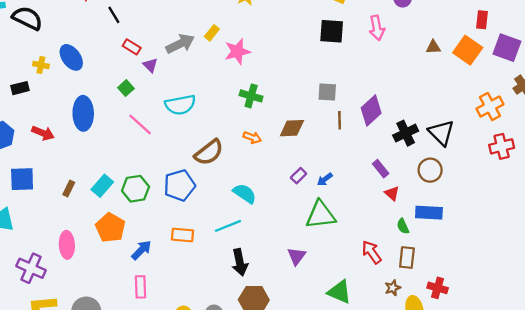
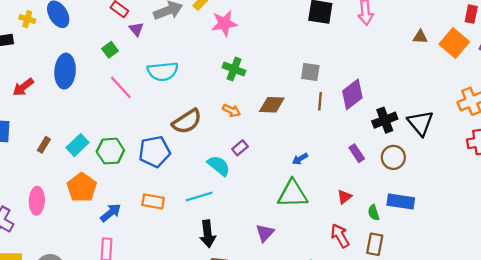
red arrow: (43, 133) -> (23, 87), turned 115
brown circle: (430, 170) -> (393, 157), moved
purple rectangle: (299, 176) -> (240, 148), moved
red triangle: (392, 193) -> (345, 197), moved, turned 35

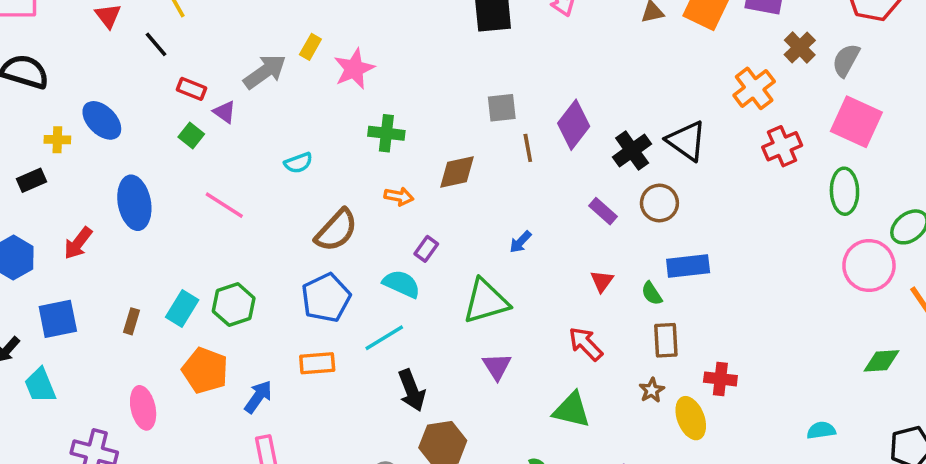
green square: (110, 50) -> (191, 135), moved
cyan semicircle: (163, 71) -> (298, 163), moved, size x0.6
blue pentagon: (154, 152) -> (326, 298), moved
green triangle: (293, 194) -> (486, 301), moved
red arrow: (340, 236) -> (586, 344), moved

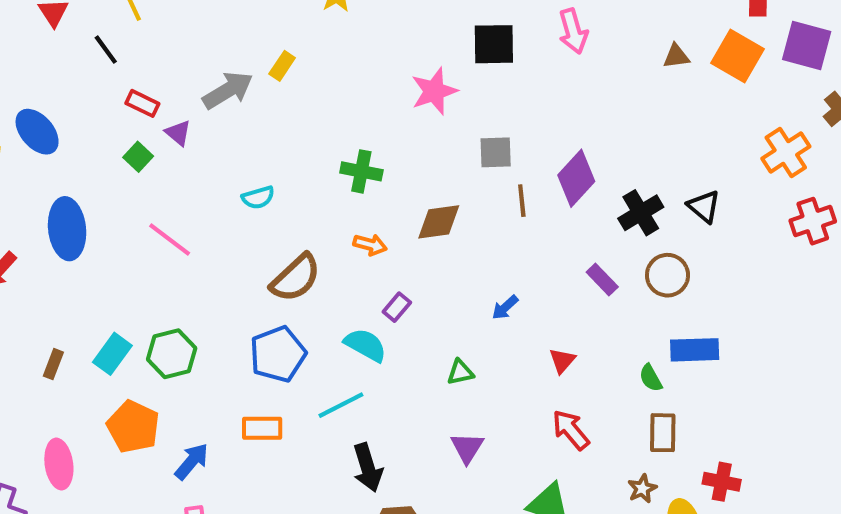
pink star: (354, 69) -> (434, 91), moved
black triangle: (687, 141) -> (704, 206), size x0.7
red triangle: (602, 281) -> (562, 361), moved
green triangle: (486, 301) -> (460, 372), size x0.5

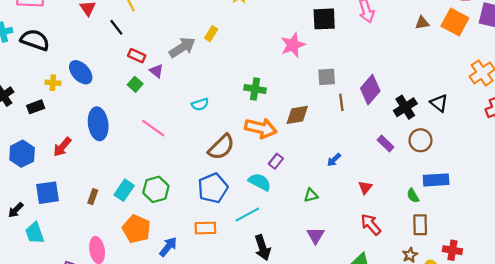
orange arrow: (370, 245) -> (261, 128), size x1.8

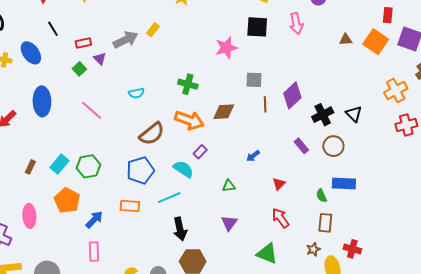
black line: (116, 27) -> (53, 29), moved
red rectangle: (137, 56) -> (83, 43), turned -42

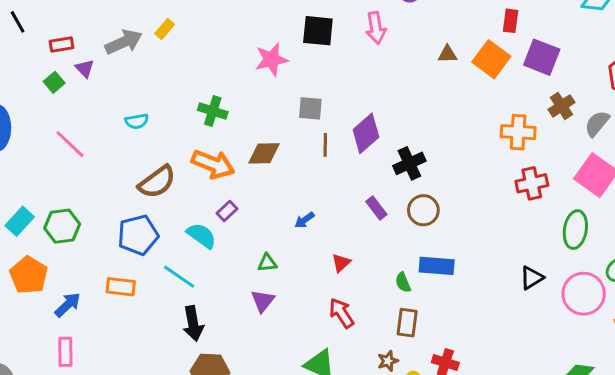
orange cross: (396, 91) -> (518, 132), turned 30
black triangle: (354, 114) -> (532, 278), moved, turned 42
cyan line: (169, 198) -> (179, 277), turned 55
purple triangle: (229, 223) -> (263, 301), moved

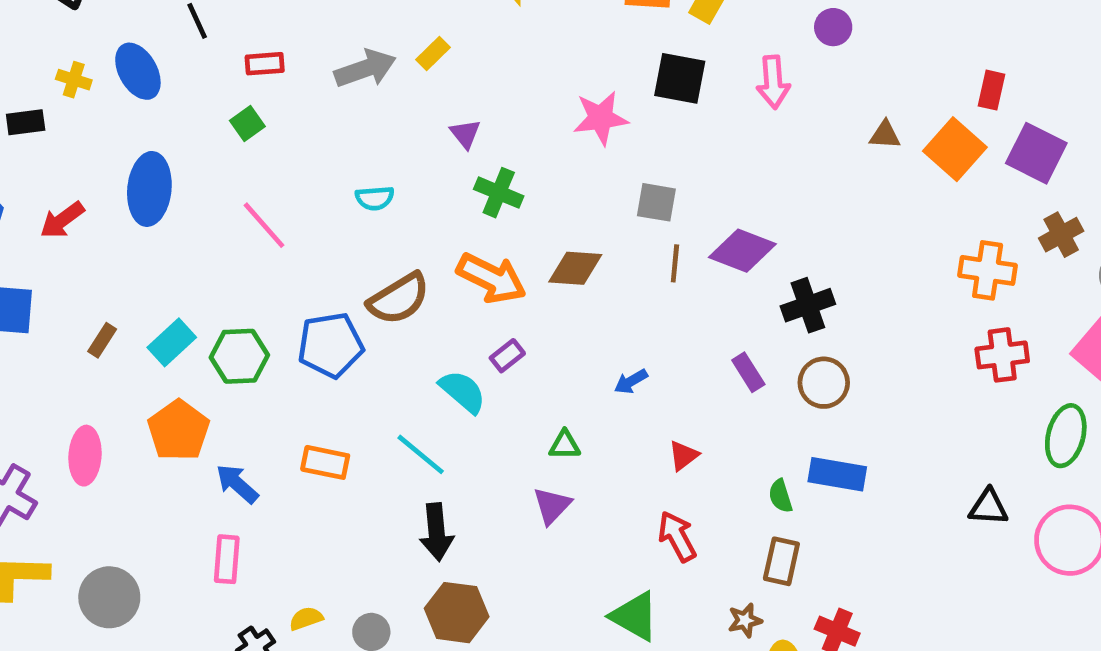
purple triangle: (85, 68) -> (465, 134), moved
purple diamond: (366, 133) -> (742, 251), turned 57
blue pentagon: (138, 235) -> (331, 345), moved
black triangle: (532, 278) -> (989, 507), turned 30
blue arrow: (68, 305) -> (237, 484), turned -100

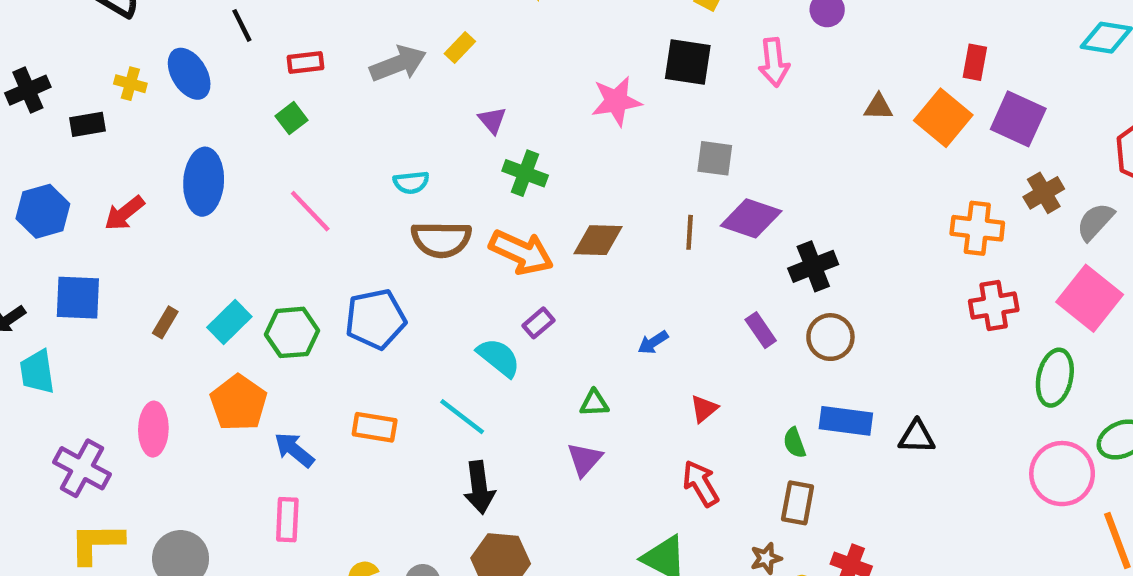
gray square: (656, 202) -> (715, 158), moved
brown semicircle: (399, 299) -> (441, 239), moved, turned 34
black triangle: (989, 507) -> (917, 437), moved

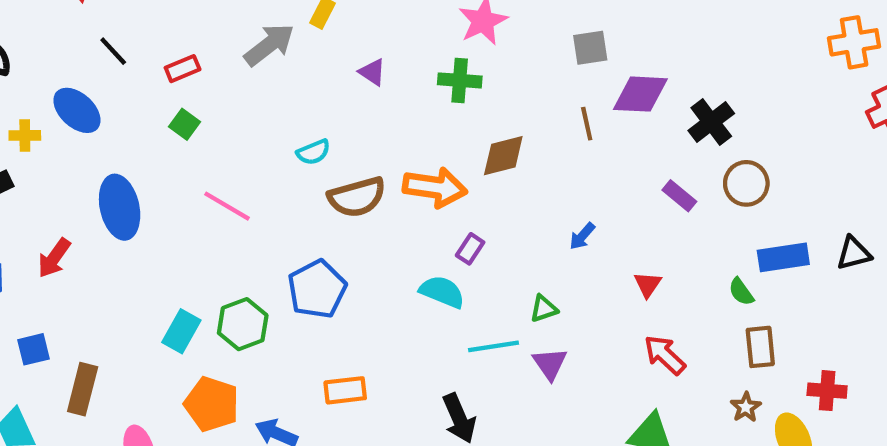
green cross: (525, 173) -> (460, 80), moved
blue square: (78, 298) -> (34, 349), size x0.7
brown rectangle: (165, 322) -> (83, 389), moved, size x1.6
cyan line: (462, 417) -> (493, 346), moved, turned -30

